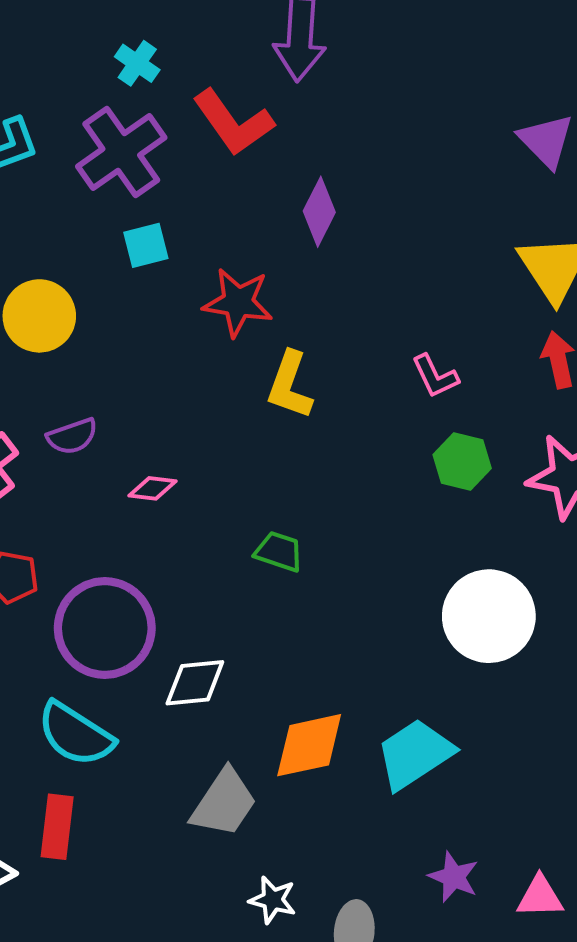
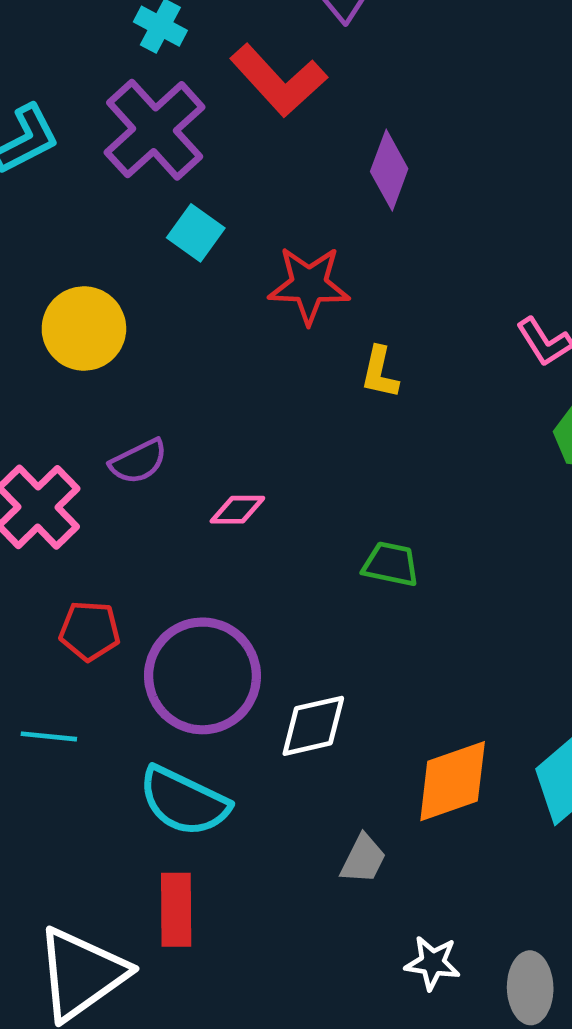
cyan square: (146, 245) -> (196, 233), turned -33
yellow L-shape: (290, 385) -> (380, 372), size x0.7
gray trapezoid: (224, 803) -> (363, 859), size x0.6

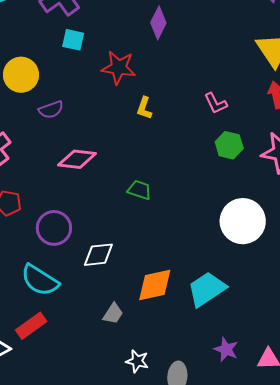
cyan square: (196, 233) -> (73, 40), turned -30
purple semicircle: (139, 461) -> (51, 110), moved
pink diamond: (237, 510) -> (77, 159), size x1.6
purple circle: (202, 676) -> (54, 228), size x0.7
red rectangle: (176, 910) -> (31, 326), turned 48

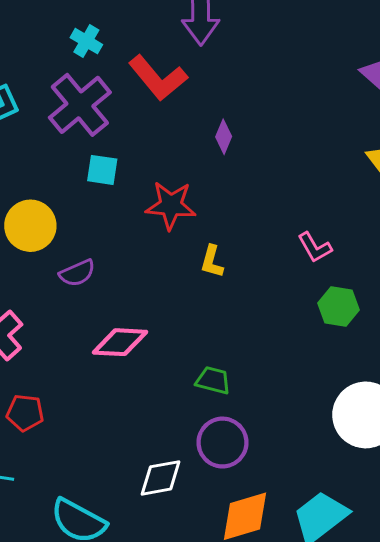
purple diamond: (158, 23) -> (224, 137), size x0.7
purple circle: (54, 228) -> (222, 443), moved

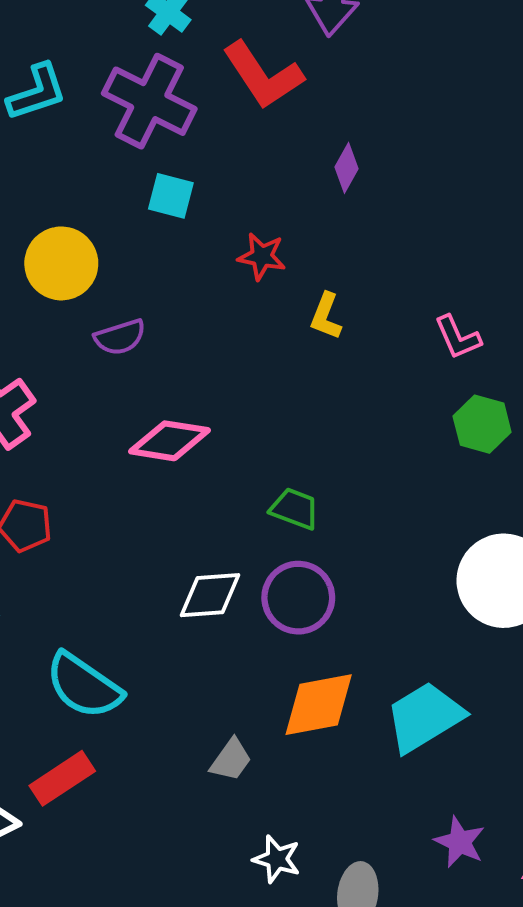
purple cross: (80, 105) -> (149, 101), turned -30
red star: (171, 205) -> (262, 256), size x0.7
yellow L-shape: (212, 261) -> (326, 316), moved
white diamond: (161, 478) -> (210, 595), moved

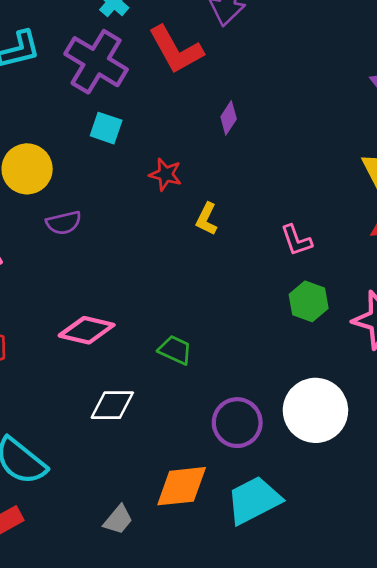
pink diamond: (170, 441) -> (87, 330), moved
purple circle: (298, 598) -> (237, 423), moved

